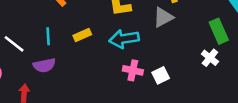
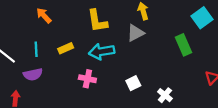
white cross: (210, 58) -> (165, 95), moved
pink cross: (133, 70) -> (87, 79), moved

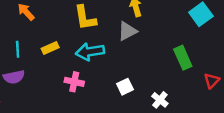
green rectangle: (184, 45) -> (183, 58), moved

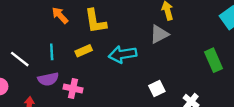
yellow L-shape: (85, 18) -> (95, 21), moved
pink cross: (74, 82) -> (73, 89), moved

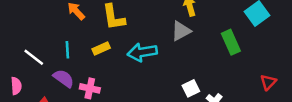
green rectangle: (214, 60) -> (231, 42), moved
purple semicircle: (48, 79) -> (64, 78), turned -132
white square: (157, 89) -> (191, 88), moved

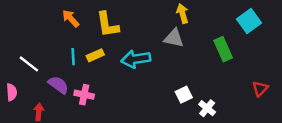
gray triangle: (181, 31) -> (174, 38), turned 40
cyan line: (67, 50) -> (73, 57), moved

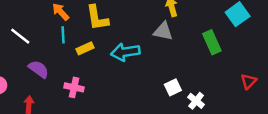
cyan line: (73, 57) -> (63, 35), moved
white line: (29, 64) -> (20, 36), moved
purple semicircle: (58, 85) -> (39, 69), moved

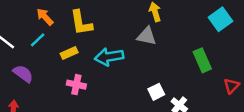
cyan line: (63, 35) -> (38, 40), moved, turned 49
green rectangle: (212, 42) -> (202, 60), moved
pink cross: (74, 87) -> (76, 85), moved

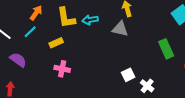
orange arrow: (45, 17) -> (36, 13), turned 77
cyan arrow: (109, 57) -> (90, 20), moved, size x0.7

